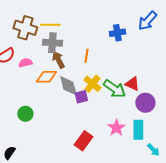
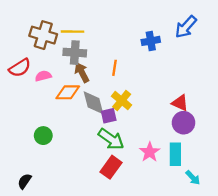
red triangle: (132, 84) -> (180, 103), moved
green arrow: (114, 89) -> (111, 139), moved

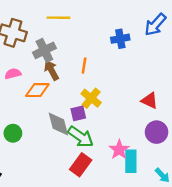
yellow line: (72, 32) -> (58, 18), moved
gray cross: (75, 53) -> (44, 50), turned -30
gray diamond: (94, 103) -> (58, 124), moved
purple circle: (183, 123) -> (157, 132), moved
cyan rectangle: (175, 154) -> (131, 161), moved

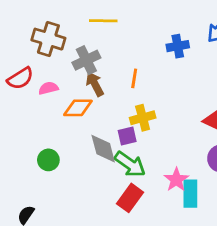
yellow cross: (91, 98) -> (143, 118), turned 36

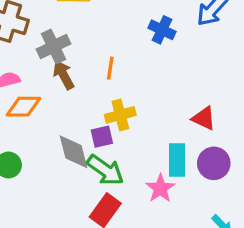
blue cross: (178, 46) -> (162, 30), turned 35
orange diamond: (78, 108) -> (23, 107), moved
cyan rectangle: (190, 194) -> (177, 160), moved

